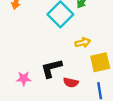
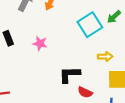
pink star: (24, 79) -> (40, 43), moved

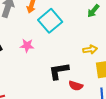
cyan square: (90, 25) -> (50, 21), moved

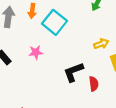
red semicircle: (76, 86) -> (94, 84), turned -104

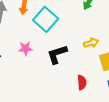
black L-shape: (73, 72) -> (57, 54), moved

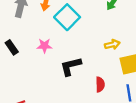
black L-shape: (57, 54) -> (71, 66), moved

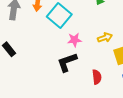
pink star: (44, 46) -> (74, 40), moved

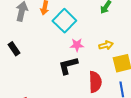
red semicircle: (97, 77) -> (95, 82), size x1.5

